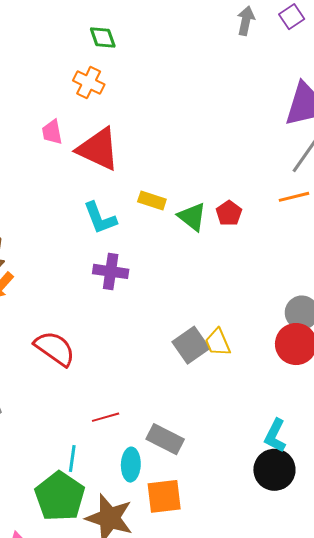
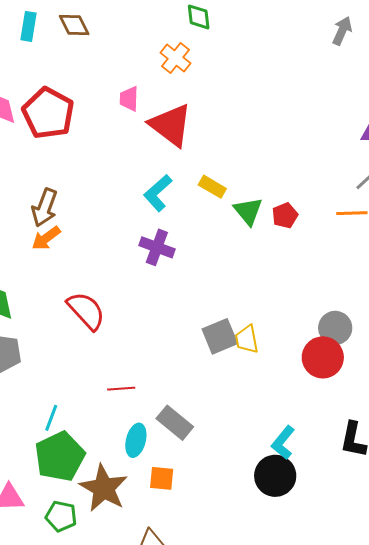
cyan L-shape: (100, 218) -> (158, 193), turned 57
cyan line: (72, 458) -> (51, 418), moved
orange square: (164, 496) -> (162, 478), size x0.7

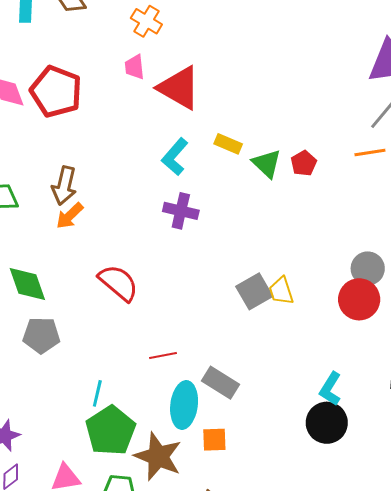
orange cross: (175, 58) -> (146, 21), moved
cyan ellipse: (136, 440) -> (184, 405), size x1.4

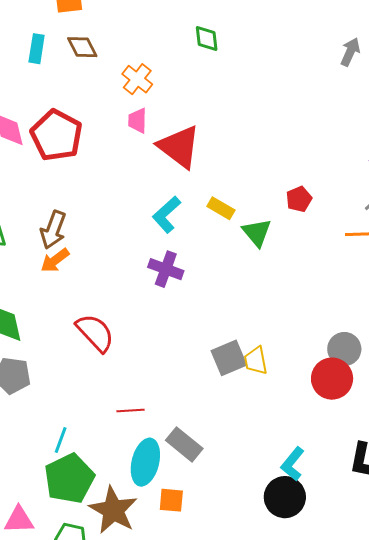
orange cross: (146, 21) -> (137, 79), moved
red pentagon: (304, 163) -> (299, 199), moved

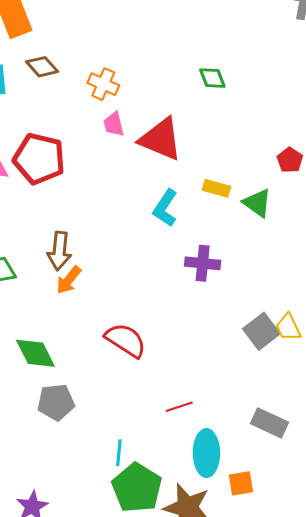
green diamond: (207, 39) -> (212, 78), moved
purple cross: (166, 269) -> (203, 263), moved
gray rectangle: (184, 444) -> (270, 423), moved

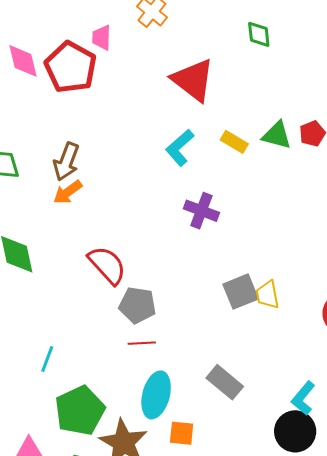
pink trapezoid: (114, 124) -> (101, 38), moved
green triangle: (257, 203) -> (277, 135), moved, turned -36
gray pentagon: (56, 402) -> (137, 305), moved
cyan line: (119, 453) -> (47, 359), moved

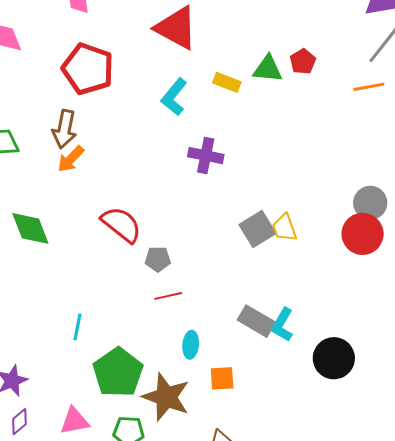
red pentagon: (71, 67) -> (88, 69), moved
gray pentagon: (137, 305) -> (158, 259), size x0.7
cyan ellipse: (156, 395) -> (191, 345), size x0.6
cyan L-shape: (303, 398) -> (282, 325), moved

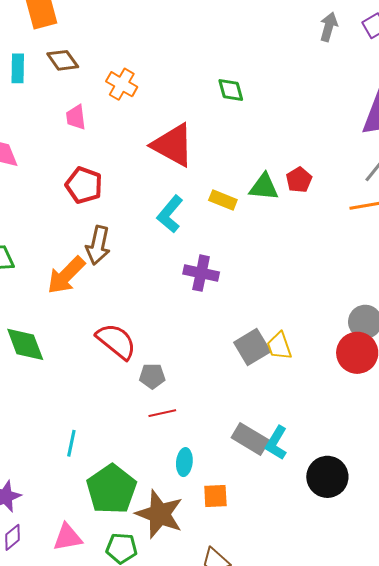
red pentagon: (88, 69) -> (84, 185), size x0.7
brown arrow: (64, 129) -> (98, 245), moved
orange arrow: (71, 159) -> (66, 275), size x1.4

